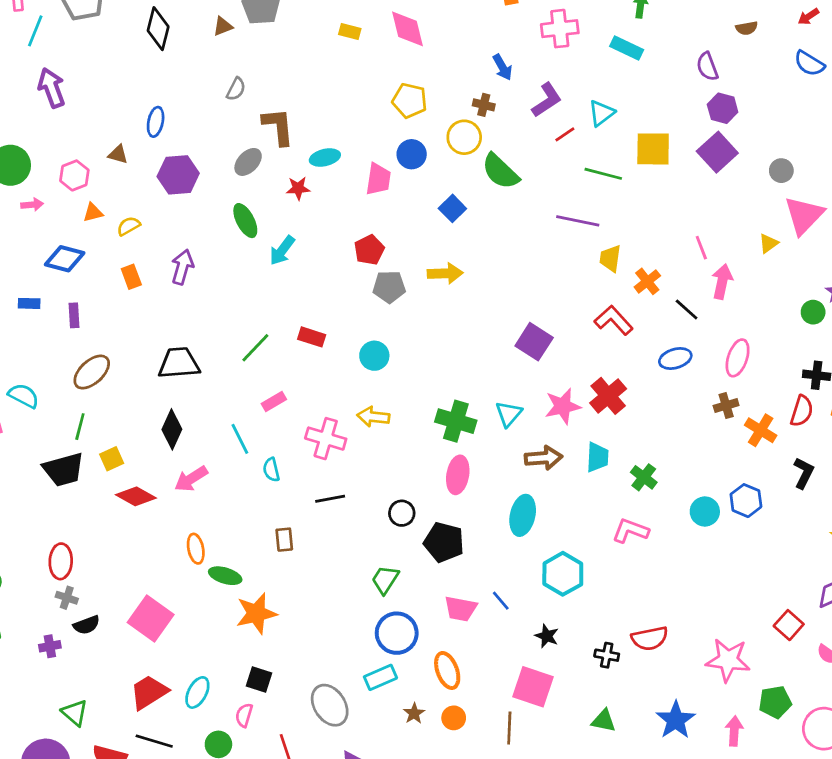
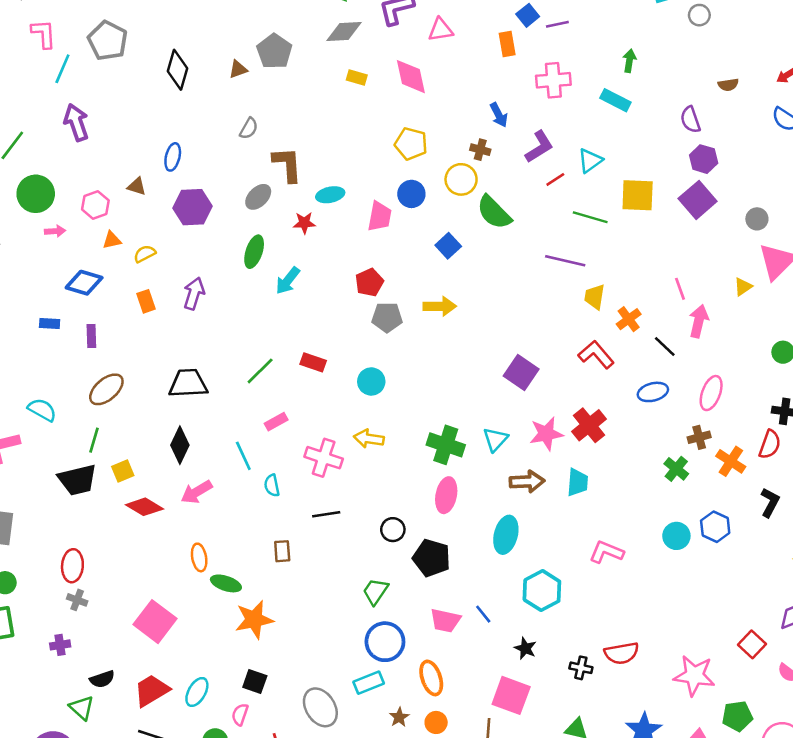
green ellipse: (245, 221) -> (254, 252), turned 44
green cross: (644, 477) -> (676, 469), moved
black semicircle: (86, 625) -> (102, 679), moved

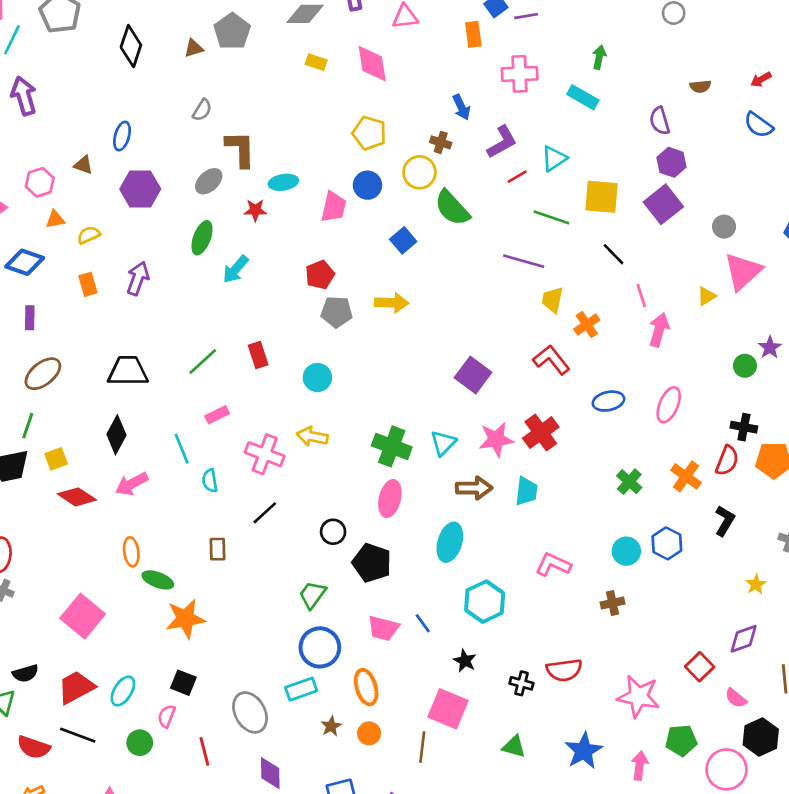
black line: (665, 346) -> (613, 254), moved
red rectangle: (313, 362) -> (258, 355), turned 50
brown cross: (699, 437) -> (613, 603), moved
black line: (326, 514) -> (265, 513), turned -36

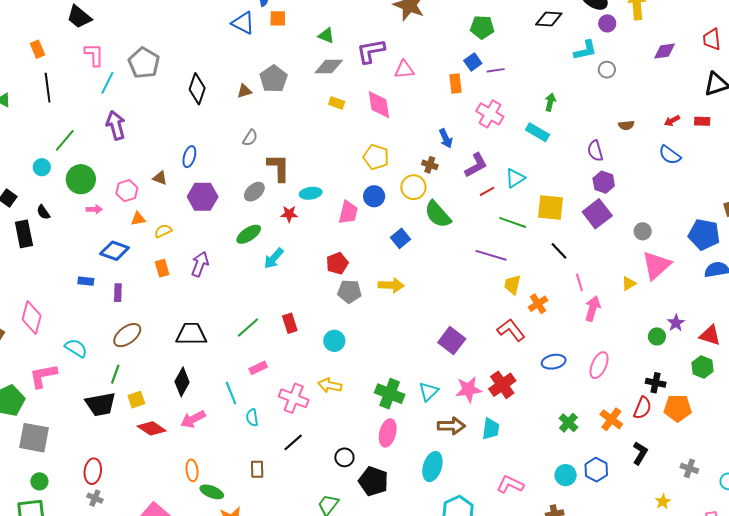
pink cross: (520, 74) -> (490, 114), turned 32
green ellipse: (202, 238) -> (249, 234), turned 35

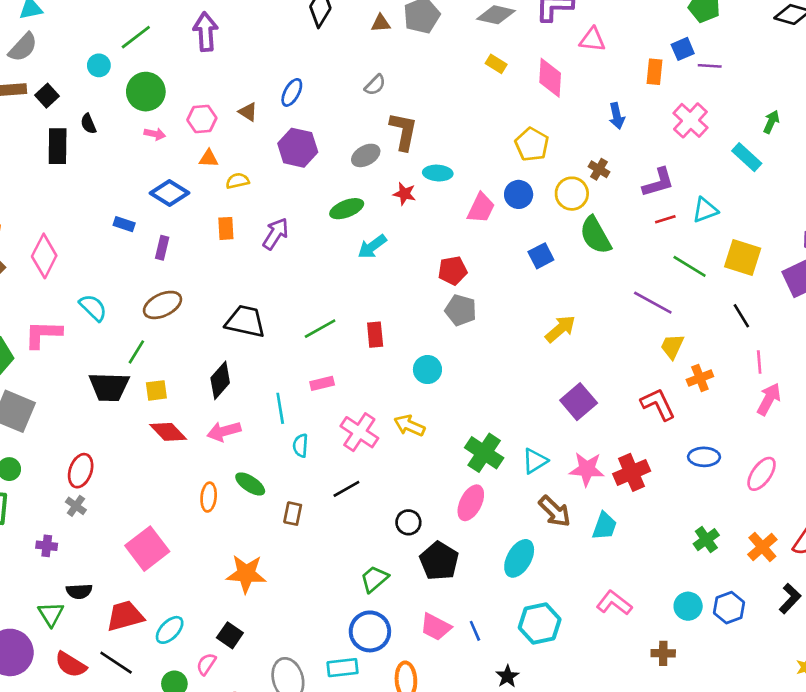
blue arrow: (446, 138) -> (617, 116), moved
yellow arrow: (391, 285) -> (560, 329), moved, turned -55
brown arrow: (451, 426) -> (555, 511), turned 32
green ellipse: (212, 492) -> (250, 484), moved

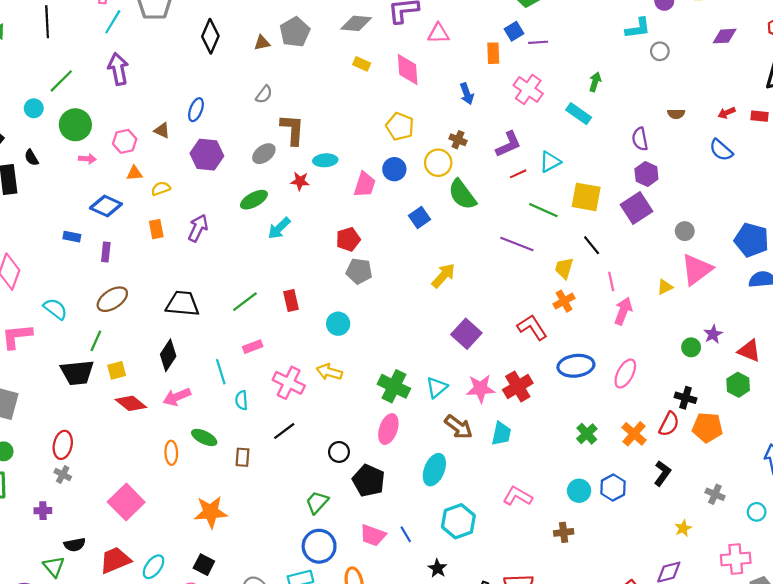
yellow trapezoid: (672, 346) -> (564, 268), moved
blue ellipse: (704, 457) -> (576, 366), size x1.4

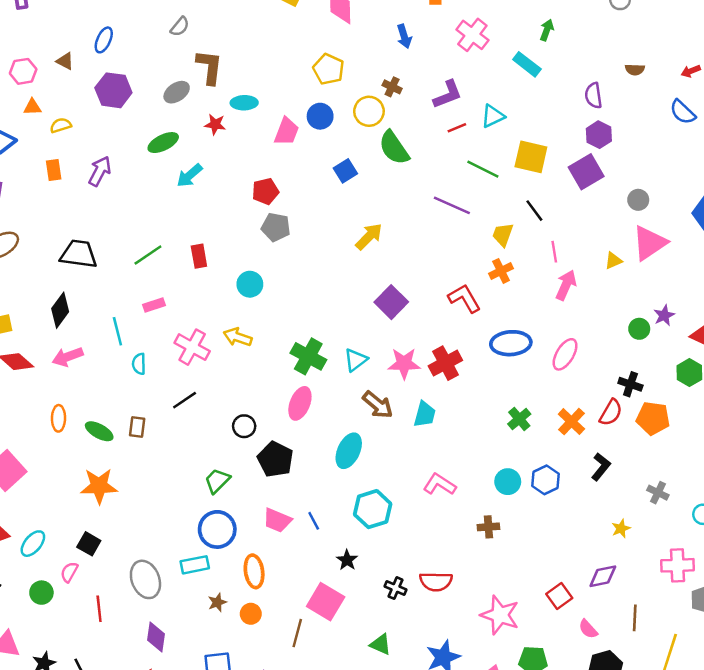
green ellipse: (204, 437) -> (99, 431), moved

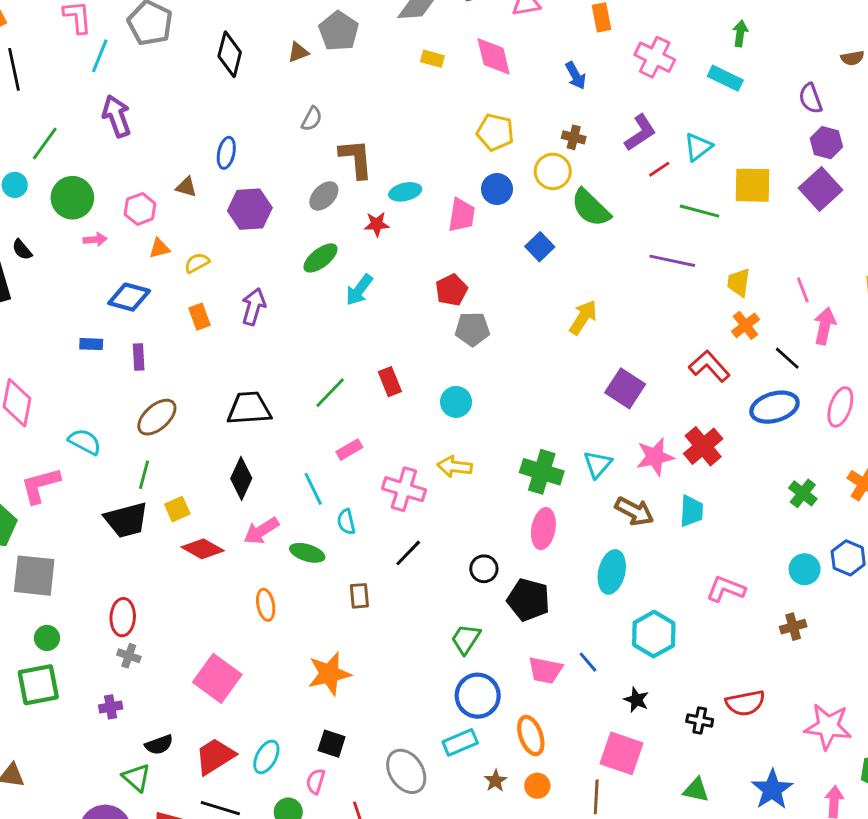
black line: (534, 211) -> (787, 358), moved
green ellipse: (99, 431) -> (307, 553), moved

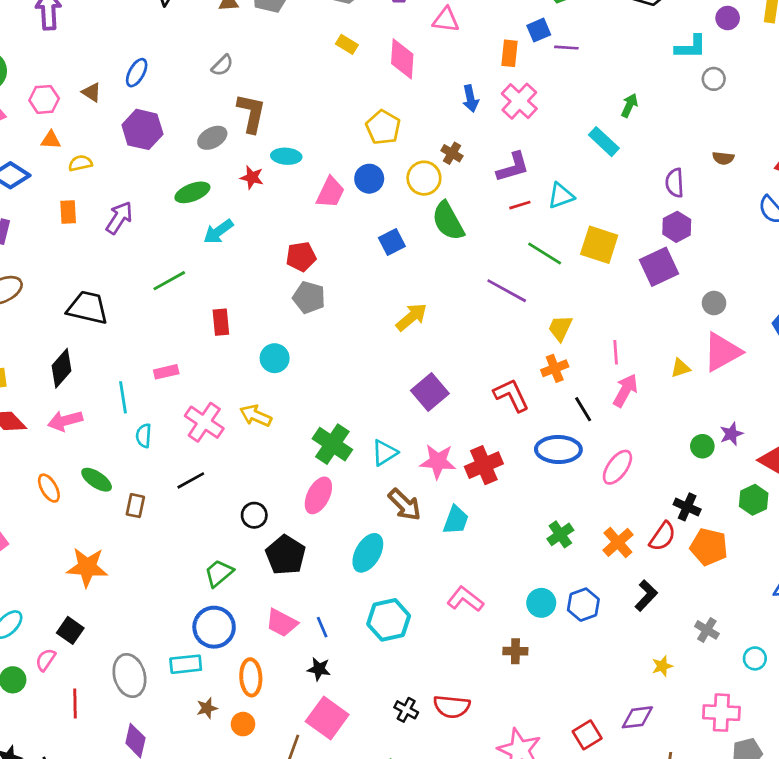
pink cross: (655, 57) -> (519, 101), moved
green line: (330, 393) -> (169, 281), moved
green ellipse: (307, 553) -> (97, 480), moved
orange ellipse: (266, 605) -> (49, 488), turned -36
black star: (636, 700) -> (319, 669), moved, turned -30

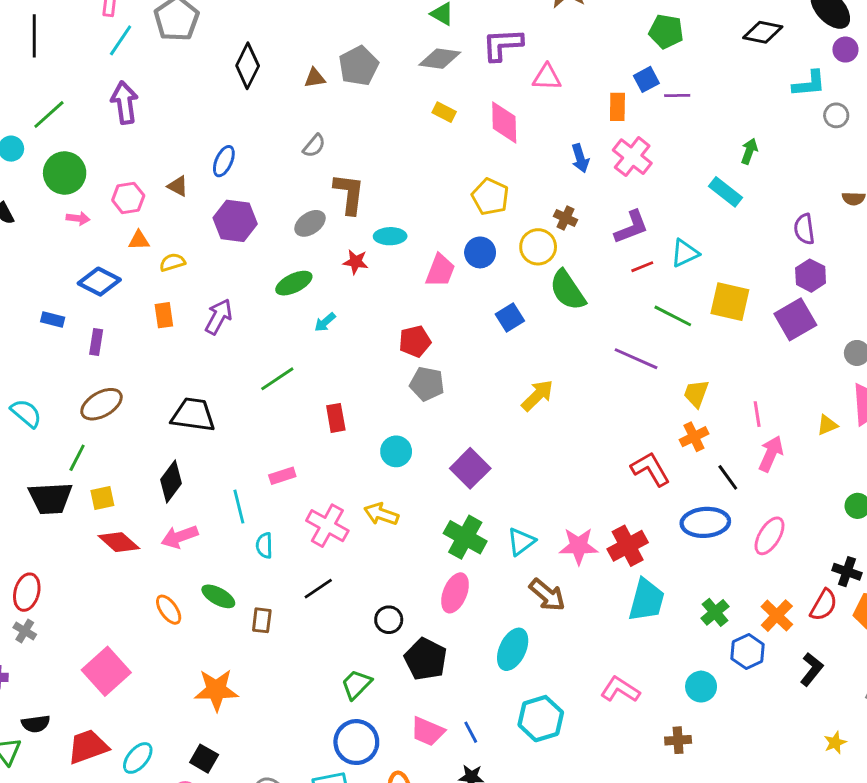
cyan arrow: (218, 232) -> (325, 322), size x0.7
purple square: (430, 392) -> (470, 468), moved
cyan trapezoid: (456, 520) -> (646, 600), moved, size x1.4
blue hexagon: (583, 605) -> (748, 652), moved

